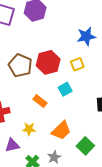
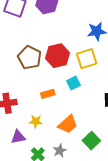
yellow square: (77, 64) -> (87, 59), size x1.5
orange rectangle: (40, 101) -> (48, 94), turned -56

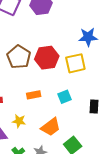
cyan square: (73, 83) -> (64, 97), moved

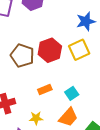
cyan square: (64, 97) -> (72, 93), moved

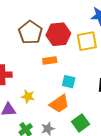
orange rectangle: (45, 89) -> (50, 61), moved
cyan square: (72, 93) -> (69, 82), turned 32

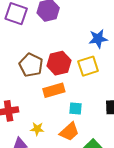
orange rectangle: (50, 61) -> (54, 90), size x1.5

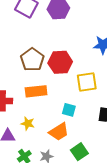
yellow square: (88, 66) -> (87, 82), moved
orange rectangle: (54, 90) -> (36, 91), moved

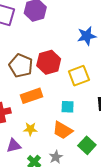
orange trapezoid: (59, 132) -> (63, 130), turned 75

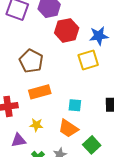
red hexagon: (49, 62) -> (67, 30), moved
yellow square: (79, 76) -> (88, 60), moved

